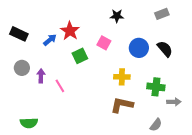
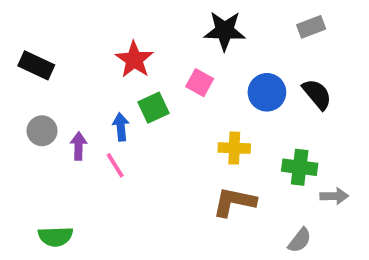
black star: (117, 16) -> (225, 31), size x1.5
blue arrow: (50, 40) -> (121, 127), moved, turned -56

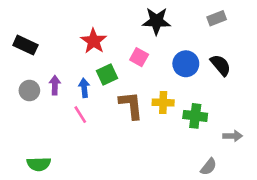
purple arrow: (79, 146) -> (55, 85), moved
green cross: (300, 167) -> (195, 116), moved
brown L-shape: (234, 202) -> (131, 105), moved, turned 72

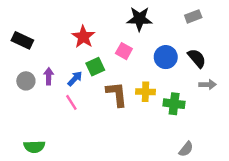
blue arrow: (84, 88) -> (75, 79), turned 49
gray arrow: (233, 136) -> (208, 85), moved

